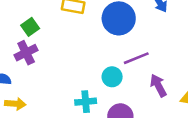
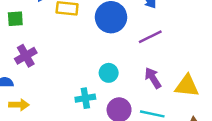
green square: (30, 27) -> (15, 19), moved, turned 35
purple line: (136, 58) -> (150, 37), moved

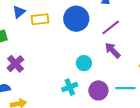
purple arrow: (153, 78) -> (113, 50), moved

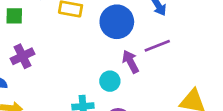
purple arrow: (113, 50) -> (131, 62), moved

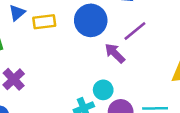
cyan circle: (110, 81) -> (103, 90), moved

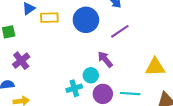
purple arrow: (115, 53) -> (105, 59), moved

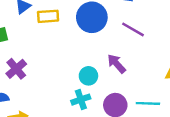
purple line: (120, 31) -> (133, 29), turned 66
cyan circle: (91, 75) -> (88, 76), moved

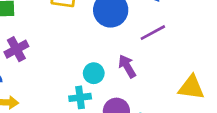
purple line: (133, 29) -> (153, 33), turned -70

